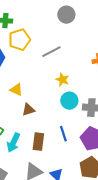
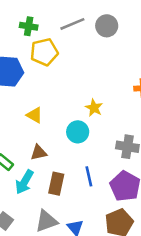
gray line: (51, 52) -> (72, 24), moved
cyan circle: (69, 101) -> (78, 132), moved
brown triangle: (28, 110) -> (39, 153), moved

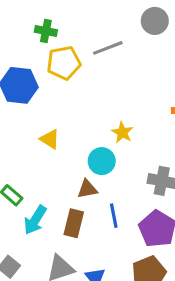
gray line: (72, 24) -> (108, 48), moved
gray circle: (107, 26) -> (155, 21), moved
brown triangle: (39, 153) -> (87, 189), moved

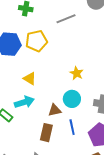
yellow pentagon: (64, 63) -> (37, 41), moved
cyan circle: (102, 161) -> (72, 99), moved
cyan arrow: (35, 220) -> (24, 102), moved, turned -138

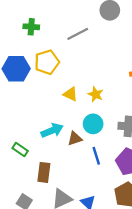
yellow triangle: (30, 79) -> (71, 94), moved
cyan arrow: (24, 102) -> (52, 130), moved
brown rectangle: (46, 133) -> (44, 172), moved

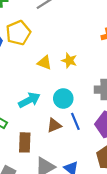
cyan circle: (93, 124) -> (63, 98), moved
brown triangle: (75, 139) -> (54, 125), moved

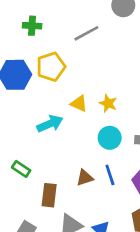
cyan circle: (63, 98) -> (110, 138), moved
cyan arrow: (29, 100) -> (50, 124), moved

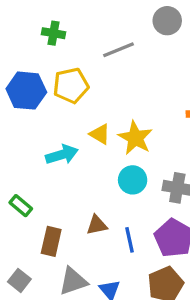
yellow star: (108, 103) -> (135, 138), size x1.5
blue line: (110, 175) -> (130, 240), moved

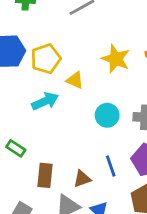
yellow pentagon: (71, 85) -> (46, 59), moved
yellow star: (135, 138) -> (116, 59), moved
brown triangle: (97, 225) -> (82, 179), moved

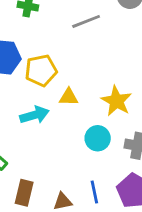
yellow star: (116, 59) -> (116, 101), moved
yellow triangle: (75, 80) -> (69, 97), turned -30

